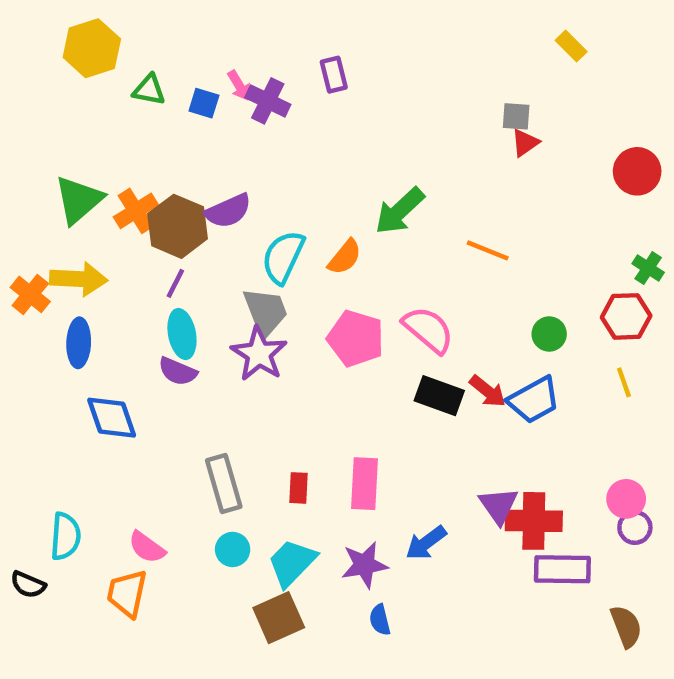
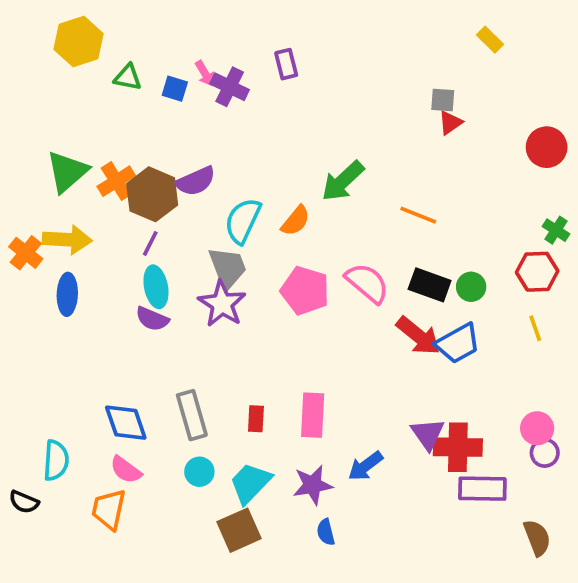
red arrow: (488, 391) -> (418, 336), size x1.4
black rectangle: (439, 396) -> (430, 285), moved
blue diamond: (112, 418) -> (126, 423), moved

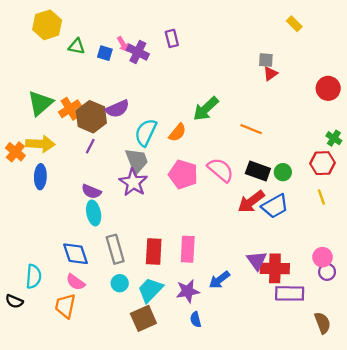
cyan ellipse: (156, 287) -> (94, 213), moved
red arrow: (418, 336) -> (251, 202), turned 104
red rectangle: (256, 419) -> (154, 251), size x1.6

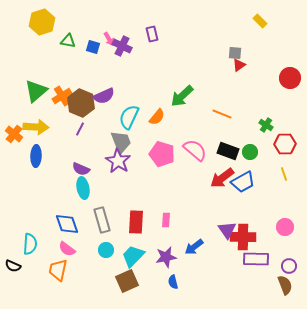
green cross: (334, 138) -> (266, 125), moved
pink rectangle: (188, 249) -> (166, 220), size x0.6
purple circle: (327, 272) -> (289, 266), moved

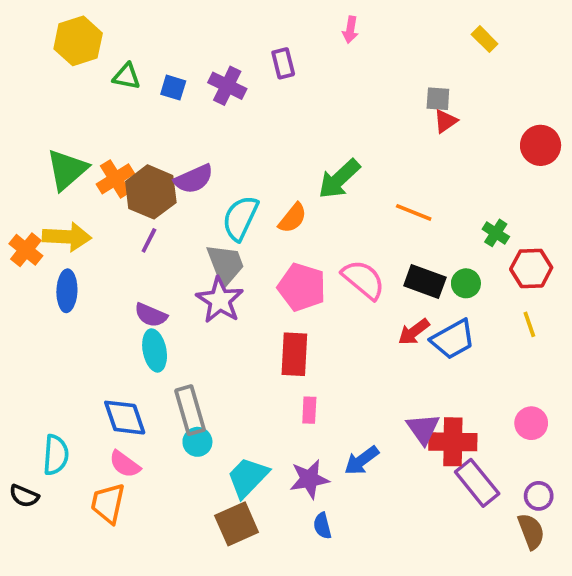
pink arrow: (109, 39) -> (350, 30), moved, turned 40
red arrow: (222, 178) -> (414, 332), size x0.7
red rectangle: (136, 222) -> (294, 354), moved
cyan circle: (106, 250) -> (197, 442), moved
purple rectangle: (256, 259) -> (477, 483), turned 50

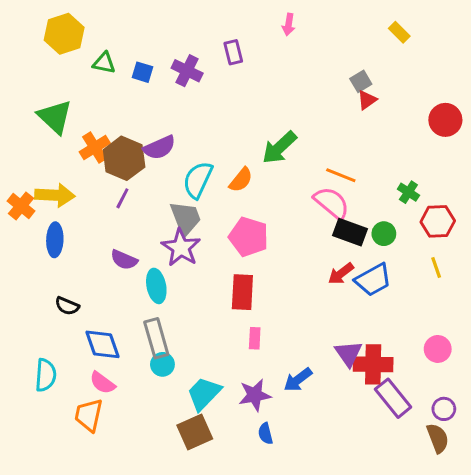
gray square: (438, 99) -> (361, 81), turned -35
green triangle: (67, 170) -> (55, 117), moved, turned -36
pink semicircle: (363, 280) -> (332, 203), moved
cyan ellipse: (155, 350) -> (156, 286), moved
black semicircle: (24, 496) -> (67, 306), moved

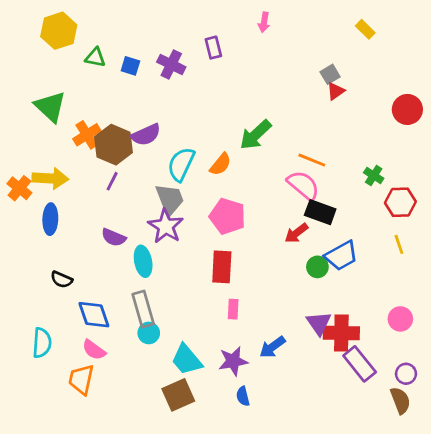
green circle: (384, 234) -> (317, 267), moved
red arrow: (341, 274) -> (296, 233), moved
cyan trapezoid: (204, 394) -> (187, 360), turned -84

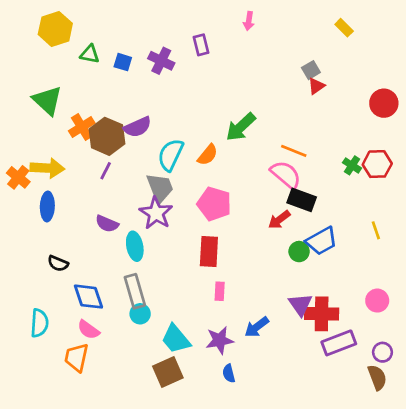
red hexagon: (400, 202) -> (377, 164), moved
purple rectangle: (360, 364) -> (339, 343), turned -72

